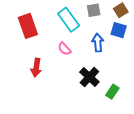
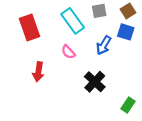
blue arrow: (98, 43) -> (104, 45), turned -144
green rectangle: (112, 92) -> (128, 105), moved

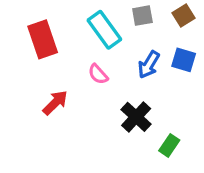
blue square: (126, 32) -> (184, 60), moved
red arrow: (38, 72) -> (55, 103), turned -144
green rectangle: (128, 105) -> (169, 145), moved

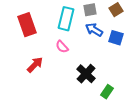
cyan rectangle: (104, 30) -> (66, 19), turned 50
blue arrow: (149, 65) -> (94, 30), moved, turned 90

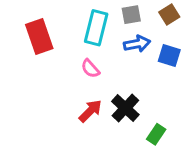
blue arrow: (94, 30) -> (137, 44), turned 138
red arrow: (35, 65) -> (90, 111), moved

